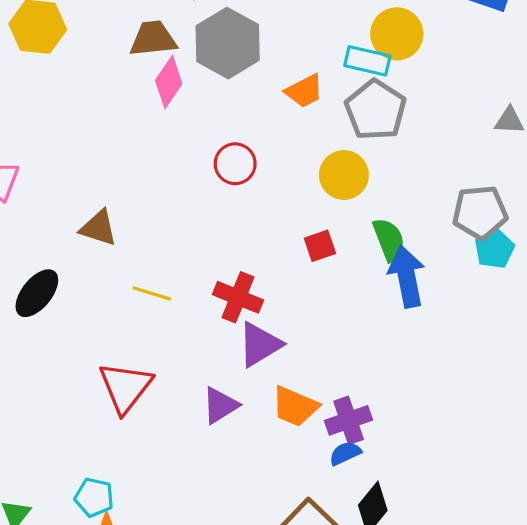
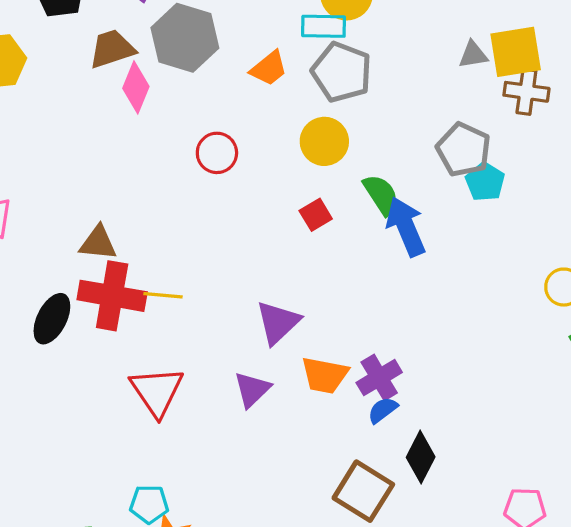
gray pentagon: (480, 212) -> (463, 150), turned -30
red cross: (238, 297) -> (112, 296), moved, size x1.4

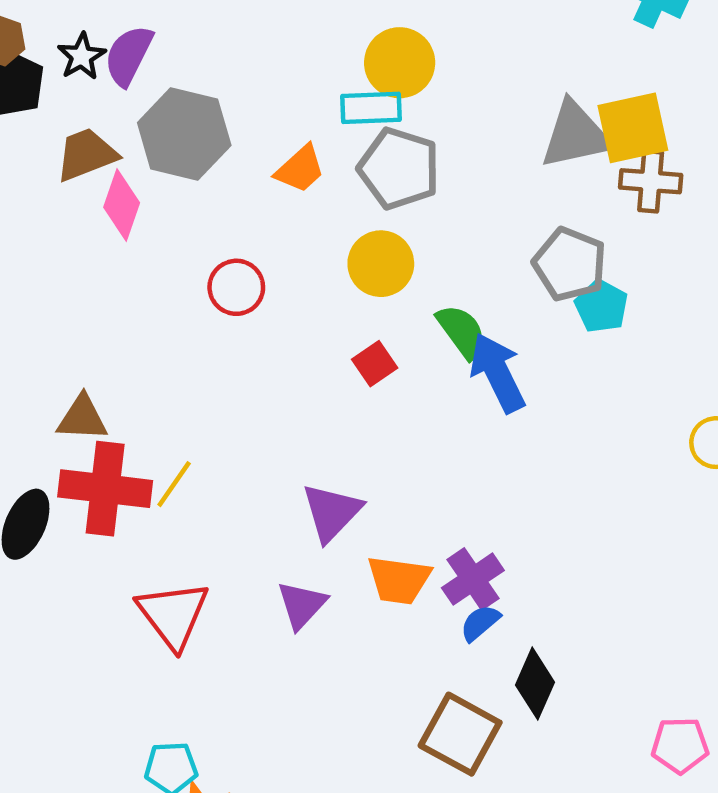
gray triangle: (473, 55) -> (576, 135), size x1.8
yellow line: (163, 295) -> (174, 484), turned -57

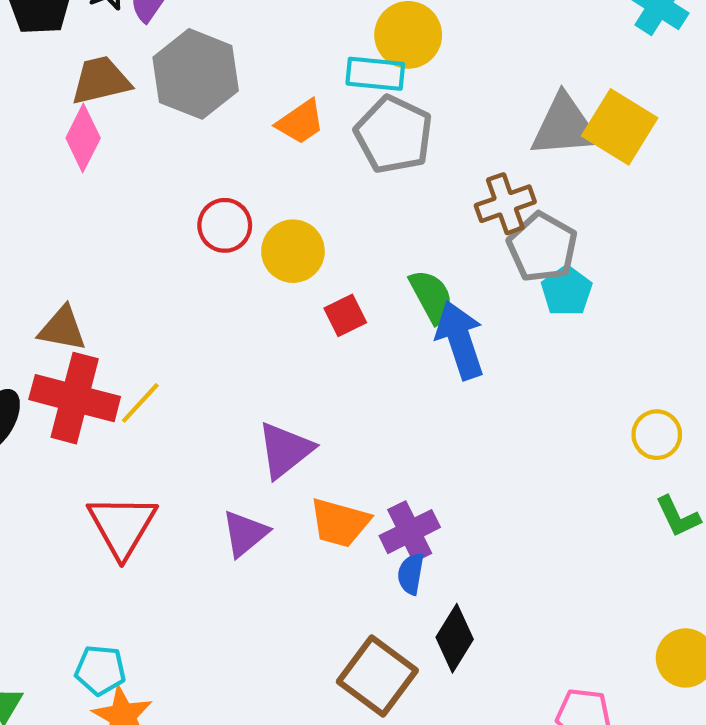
yellow square: (633, 128) -> (620, 127), turned 36
brown cross: (651, 181) -> (505, 204), moved, turned -32
pink diamond: (122, 205) -> (83, 138), moved
yellow circle: (381, 264) -> (293, 251), moved
blue semicircle: (480, 623) -> (411, 574), turned -48

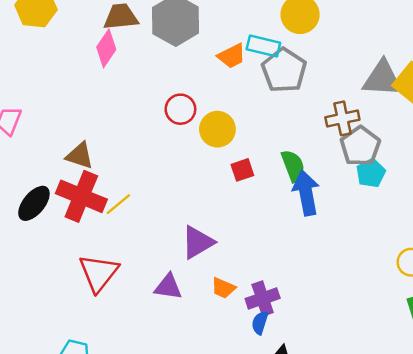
cyan rectangle: (375, 74) -> (263, 46), moved
orange trapezoid: (340, 523) -> (223, 288), size x0.7
purple triangle: (245, 533) -> (168, 287), turned 40

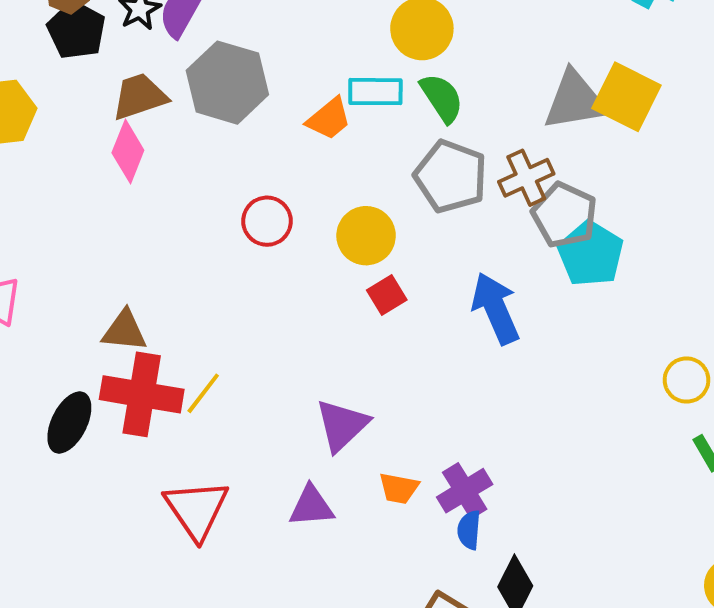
gray pentagon: (284, 70) -> (451, 176), moved
yellow circle: (217, 129) -> (366, 236), moved
green semicircle: (293, 166) -> (442, 98), moved
cyan pentagon: (371, 173) -> (591, 254), size x1.4

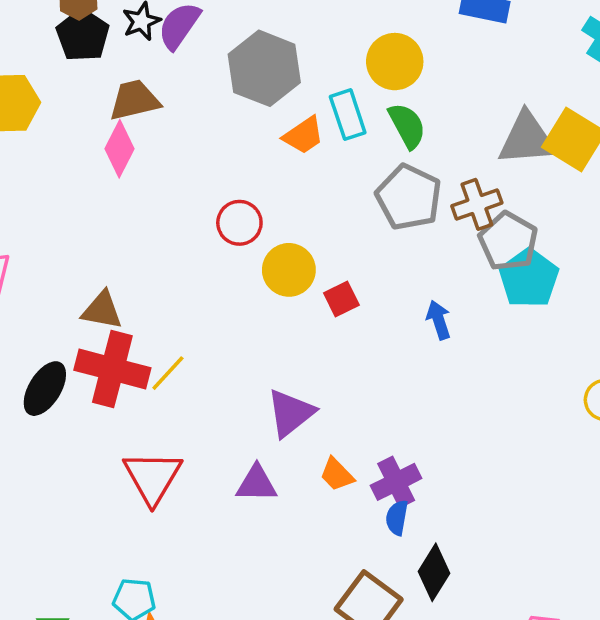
gray hexagon: (227, 83) -> (264, 68), moved
cyan rectangle: (375, 92) -> (348, 115), turned 66
yellow circle: (366, 236) -> (289, 270), moved
blue arrow: (496, 308) -> (439, 320), size x0.6
orange trapezoid: (399, 488) -> (337, 474), turned 30

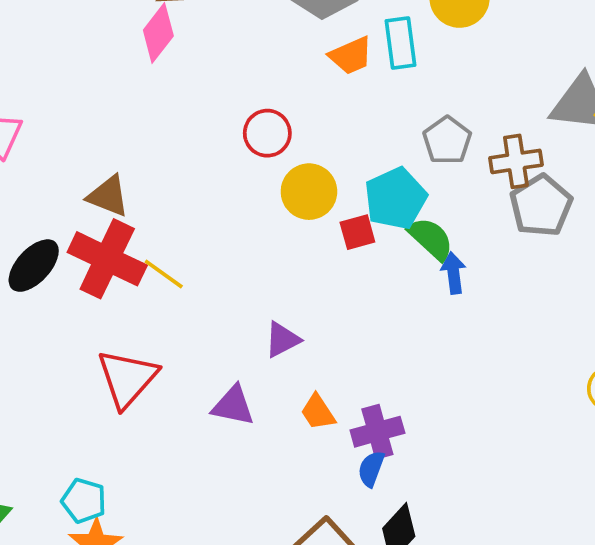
green semicircle: (407, 126) -> (431, 239), moved, turned -30
gray pentagon: (409, 197) -> (447, 140), size x0.7
cyan pentagon: (529, 278) -> (395, 198), moved
yellow line: (168, 373) -> (164, 274), turned 72
purple triangle: (291, 413) -> (282, 340), size x0.7

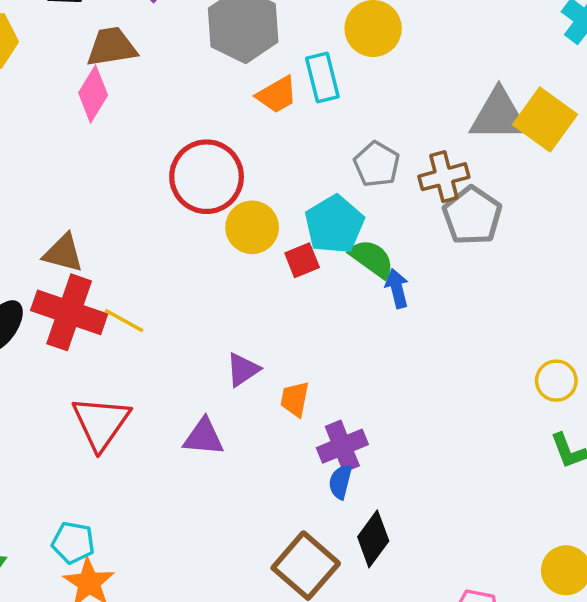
red circle: (267, 133) -> (207, 177), size x1.6
orange trapezoid: (318, 412) -> (295, 399), moved, turned 51

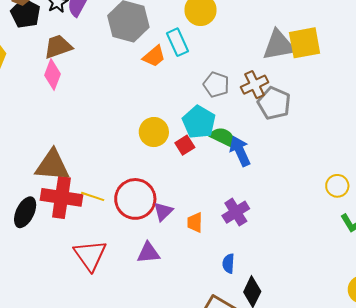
yellow square: (545, 120) -> (305, 43), turned -36
red circle: (207, 177) -> (135, 199), moved
brown triangle: (63, 253) -> (52, 165), size x1.5
blue arrow: (397, 288) -> (240, 151), size x1.4
purple cross: (342, 446) -> (236, 212), moved

